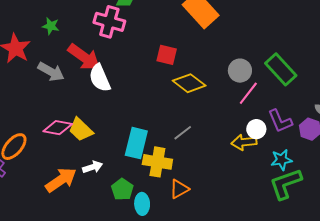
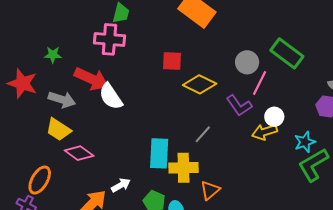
purple L-shape: (280, 121) -> (239, 106), moved
pink diamond: (58, 128) -> (79, 153), turned 36
yellow trapezoid: (81, 130) -> (59, 130), moved

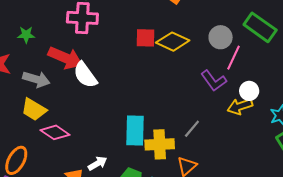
yellow diamond: (200, 84) -> (173, 42), moved
gray line: (203, 134) -> (192, 129), moved

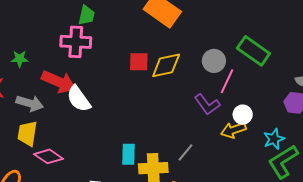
yellow diamond: (173, 42) -> (166, 65), turned -36
yellow trapezoid: (34, 109) -> (27, 133), turned 68
cyan rectangle: (135, 131) -> (129, 154), size x0.7

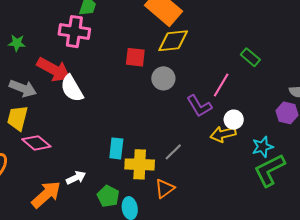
green rectangle: (253, 51) -> (250, 57), size x0.6
gray circle: (214, 61) -> (163, 78), moved
yellow diamond: (166, 65) -> (173, 41), moved

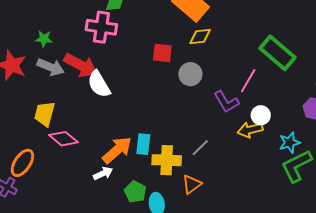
yellow diamond: (173, 41) -> (200, 37), size x0.7
green rectangle: (250, 57) -> (277, 53), size x1.8
gray arrow: (23, 88) -> (51, 67), moved
orange arrow: (46, 194) -> (117, 150), moved

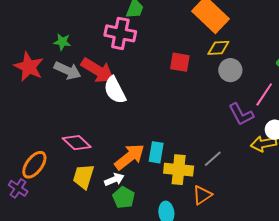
gray circle: (190, 74) -> (230, 70), moved
yellow trapezoid: (45, 114) -> (83, 177), moved
green pentagon: (135, 192) -> (124, 197), moved

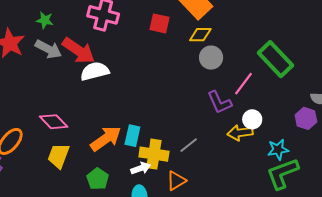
red square: (180, 62) -> (160, 23), moved
white semicircle: (115, 90) -> (95, 71), turned 100
white arrow: (114, 179) -> (141, 168), moved

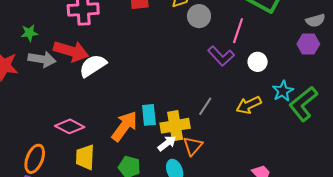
yellow arrow: (240, 133) -> (249, 105), moved
cyan star: (278, 150) -> (283, 91), moved
orange triangle: (176, 181) -> (193, 146), moved

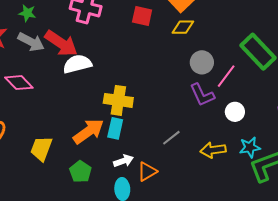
gray circle: (199, 16) -> (202, 62), moved
pink diamond: (70, 126) -> (19, 83), moved
yellow cross: (175, 126) -> (118, 100), moved

